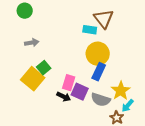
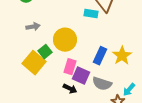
yellow circle: (98, 54) -> (65, 40), moved
yellow star: (121, 91) -> (122, 56), moved
black arrow: (64, 97) -> (70, 89), moved

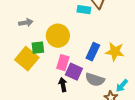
green square: (45, 52) -> (38, 48), turned 32
yellow star: (122, 56) -> (115, 52), turned -30
black arrow: (70, 89) -> (63, 85), turned -128

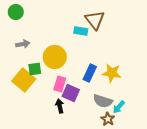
gray semicircle: (95, 80) -> (103, 101), moved

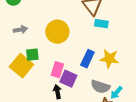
cyan rectangle: (81, 31) -> (101, 24), moved
yellow circle: (55, 57) -> (57, 32), moved

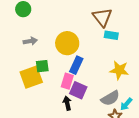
blue rectangle: (87, 59) -> (76, 65), moved
yellow square: (21, 66) -> (31, 77), turned 30
gray semicircle: (100, 87) -> (110, 98), turned -48

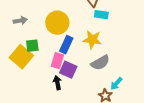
yellow star: (119, 70) -> (92, 40), moved
yellow square: (31, 77) -> (21, 57), turned -30
gray semicircle: (110, 98) -> (100, 63), moved

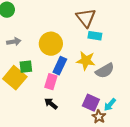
gray semicircle: (100, 63) -> (105, 71), moved
purple square: (68, 70) -> (91, 103), moved
black arrow: (57, 83) -> (51, 104), turned -40

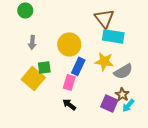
cyan rectangle: (95, 36) -> (113, 36), size x1.5
gray arrow: (14, 42) -> (32, 42), turned 104
brown star: (99, 117) -> (122, 94), moved

